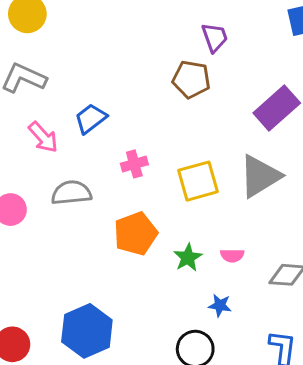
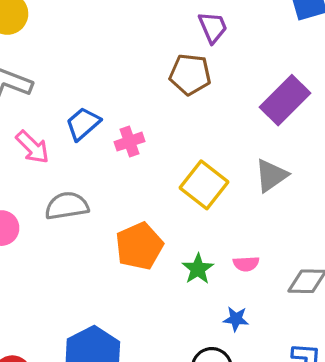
pink cross: (134, 164) -> (129, 142), moved
gray triangle: (260, 176) -> (271, 175), size x0.7
yellow square: (198, 181) -> (204, 185), turned -33

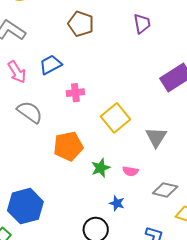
brown pentagon: (190, 74) -> (81, 24), moved
pink cross: (129, 142) -> (75, 93), moved
gray triangle: (271, 175) -> (156, 137), moved, turned -35
gray semicircle: (67, 206) -> (30, 112), turned 32

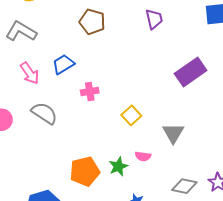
yellow square: (116, 118) -> (131, 115), size x0.7
orange pentagon: (68, 146) -> (85, 171), moved
pink semicircle: (130, 171) -> (143, 156), moved

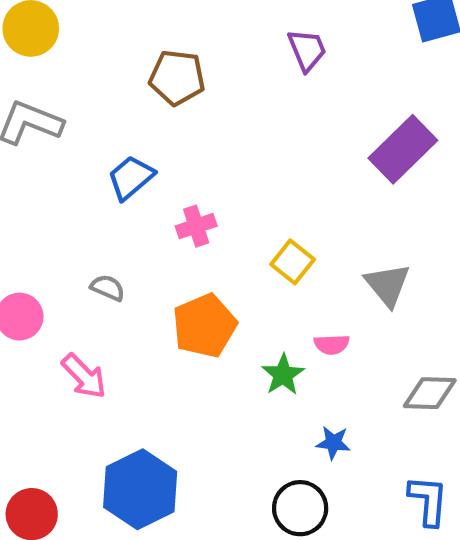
pink arrow: (30, 73) -> (84, 376), moved
gray semicircle: (44, 113) -> (108, 288), size x0.6
orange pentagon: (85, 171) -> (205, 326), moved

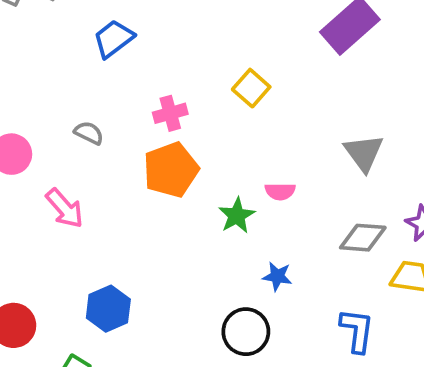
pink cross: (196, 226) -> (170, 113), moved
yellow square: (293, 262) -> (251, 88), moved
gray triangle: (387, 285) -> (364, 153), moved
blue hexagon: (140, 489) -> (108, 309), size x0.7

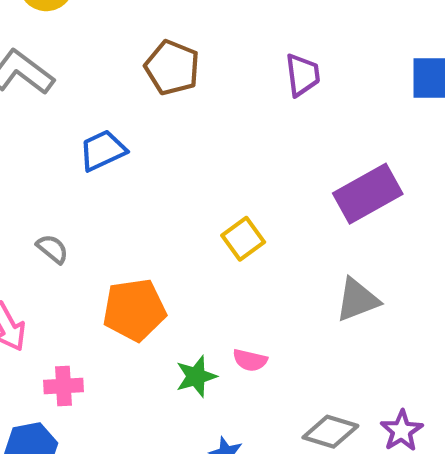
pink cross: (170, 113) -> (64, 386), moved
gray triangle: (364, 153) -> (357, 300), moved, turned 33

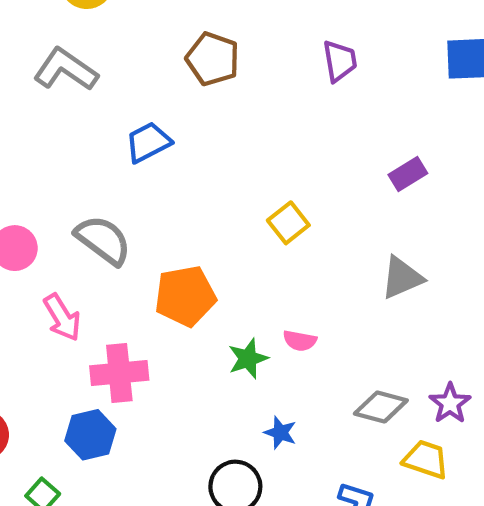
purple rectangle: (368, 194) -> (408, 174), size x0.6
gray semicircle: (52, 249) -> (103, 240), size x1.8
pink cross: (64, 386) -> (119, 373), size x1.5

